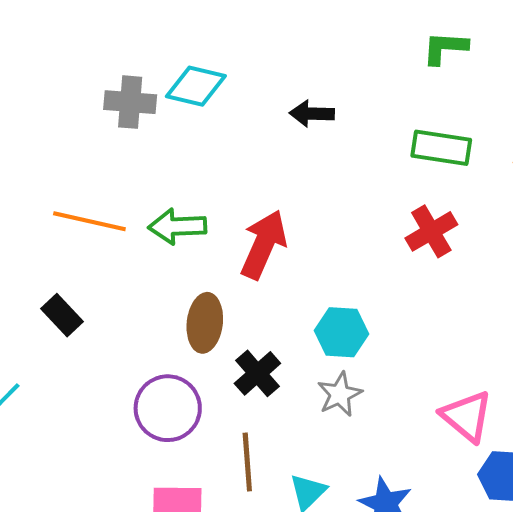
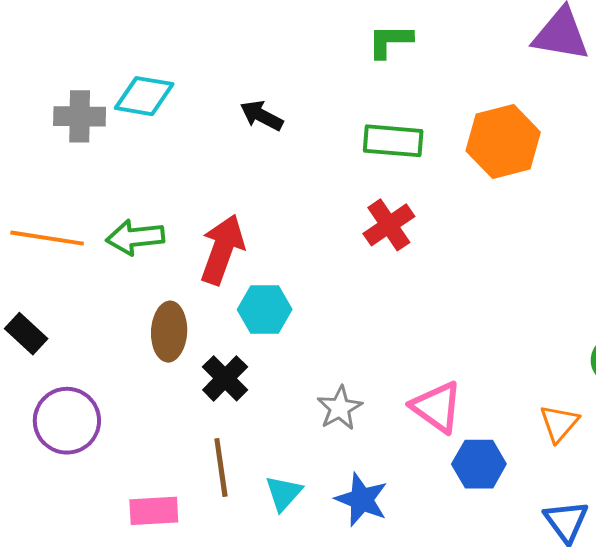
black arrow: (312, 114) -> (262, 116), turned 30
cyan hexagon: (342, 332) -> (265, 310), moved
gray star: (340, 394) -> (340, 408), moved
purple circle: (168, 408) -> (67, 421), moved

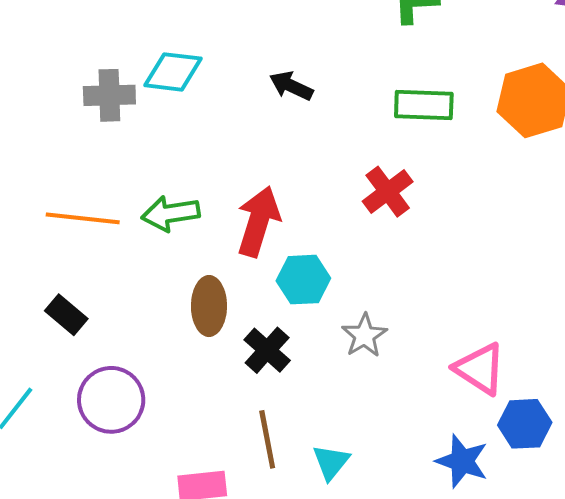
red cross: (389, 225) -> (388, 192), moved
gray star: (340, 408) -> (364, 336), moved
blue star: (362, 500) -> (462, 461), moved

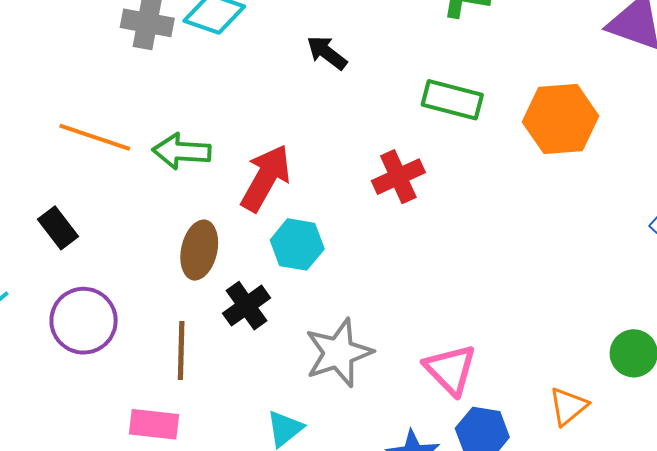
gray star: (364, 336) -> (339, 353), moved, size x1.5
brown line: (267, 439) -> (181, 350), moved

